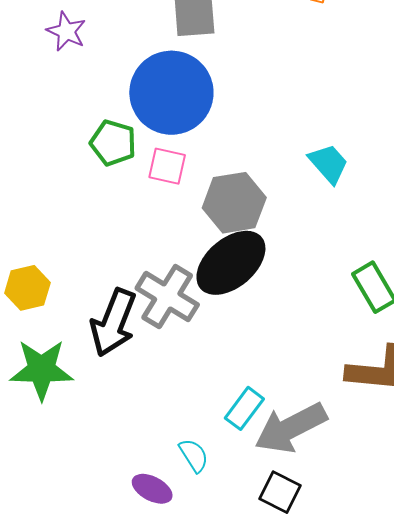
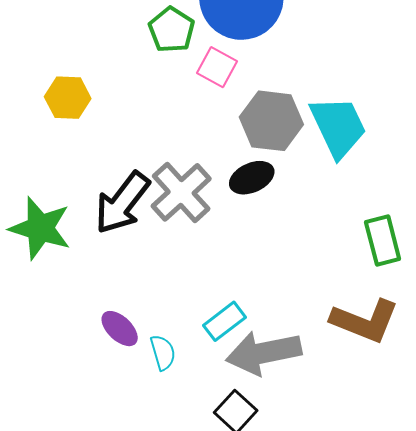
cyan trapezoid: (328, 164) -> (338, 127), moved, size x1.5
black ellipse: (231, 263) -> (252, 178), size x0.6
yellow hexagon: (27, 288) -> (68, 98), moved
purple ellipse: (152, 489) -> (120, 329), moved

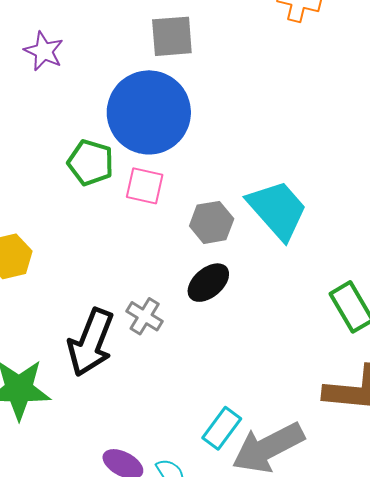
gray hexagon: (271, 121) -> (212, 222), size x0.7
gray cross: (181, 192) -> (145, 316), size x0.6

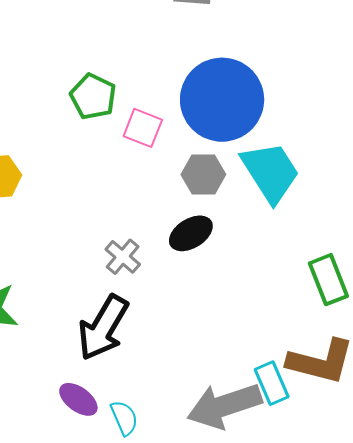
blue circle: (149, 112) -> (222, 100), moved
black arrow: (91, 342) -> (103, 328), moved
cyan rectangle: (222, 428) -> (272, 383), moved, turned -69

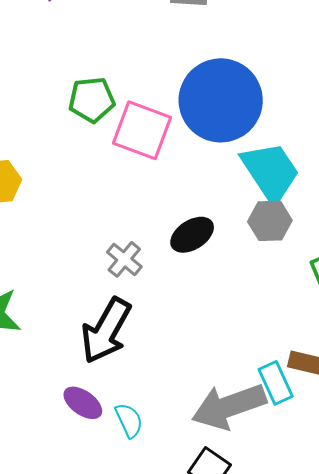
green pentagon: (93, 97) -> (92, 100), turned -30
pink square: (143, 128) -> (142, 130), size x1.5
gray hexagon: (203, 174) -> (270, 221), moved

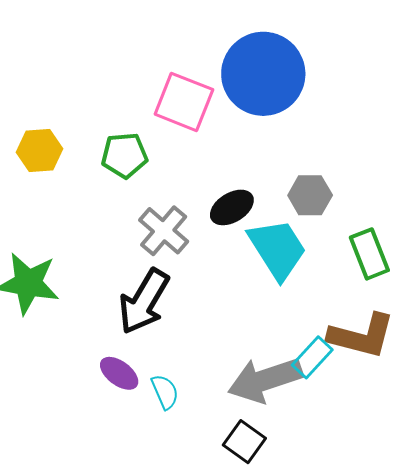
green pentagon: (92, 100) -> (124, 155), moved
cyan trapezoid: (270, 172) -> (277, 249), moved
gray cross: (124, 259) -> (164, 231), size x1.4
cyan rectangle: (276, 383) -> (312, 357), turned 66

